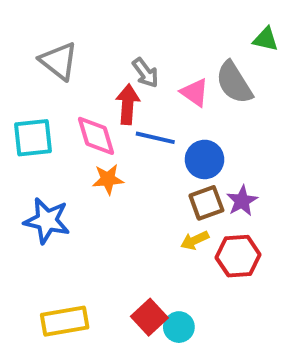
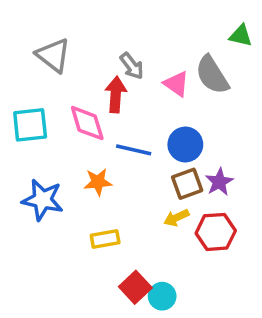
blue line: (155, 138) -> (134, 150), moved
orange star: (108, 179) -> (98, 182), moved
yellow rectangle: (65, 321) -> (105, 239), moved, size x0.7

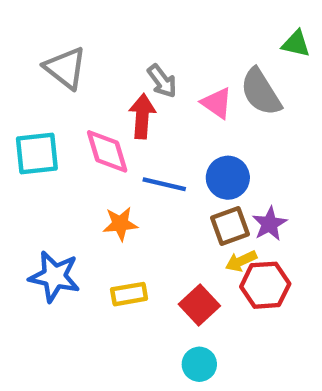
blue star: (43, 200) -> (54, 276), moved
yellow arrow: (176, 218) -> (241, 261), moved
red square: (135, 287) -> (199, 305), moved

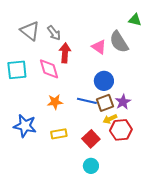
gray arrow: (162, 81) -> (54, 33), moved
blue line: (164, 184) -> (87, 101), moved

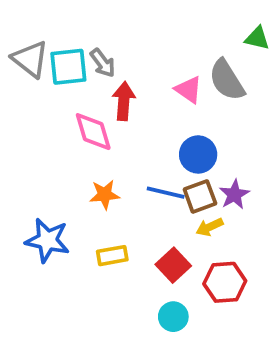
gray triangle: (30, 31) -> (30, 59), moved
cyan square: (17, 70) -> (68, 67), moved
red hexagon: (121, 130) -> (225, 282), moved

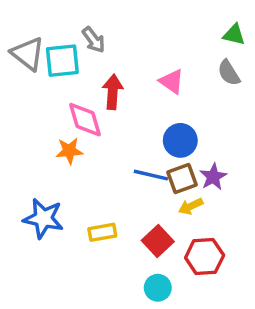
gray arrow: (103, 63) -> (94, 40), moved
gray semicircle: (227, 80) -> (229, 73), moved, size x0.7
orange star: (105, 195) -> (69, 151), moved

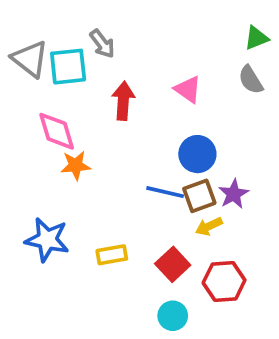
green triangle: (234, 35) -> (256, 38), turned -35
pink diamond: (85, 120) -> (57, 131), moved

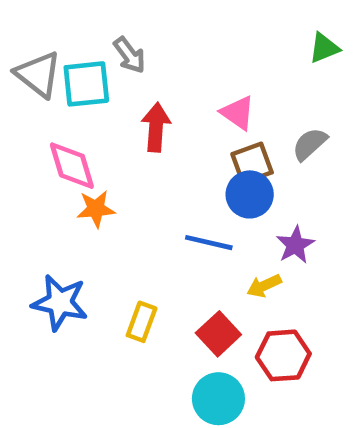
gray semicircle: (251, 80) -> (310, 144), moved, turned 80
brown square: (199, 196) -> (252, 163), moved
yellow rectangle: (112, 255) -> (142, 322), turned -60
cyan circle: (173, 316) -> (218, 399), size x1.4

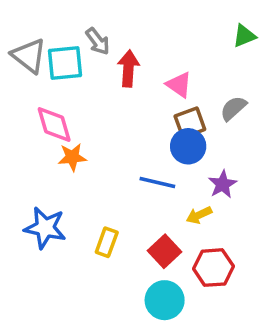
red arrow: (156, 127) -> (128, 68), moved

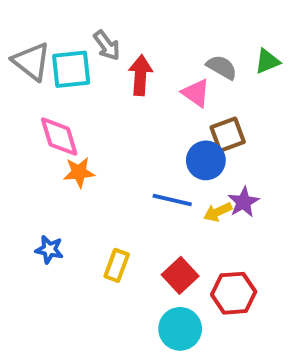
green triangle: (244, 36) -> (267, 61), moved
gray semicircle: (233, 108) -> (222, 67), moved, turned 72
brown square: (190, 123) -> (228, 135), moved
yellow arrow: (199, 215) -> (218, 212), moved
blue star: (45, 228) -> (49, 250), size x0.6

